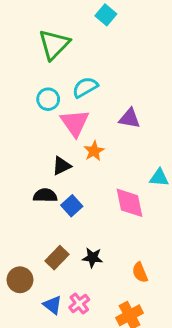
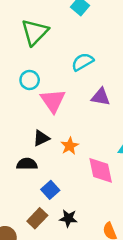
cyan semicircle: (85, 87) -> (83, 62), moved
orange star: (94, 151) -> (70, 146), moved
blue square: (72, 206) -> (50, 190), moved

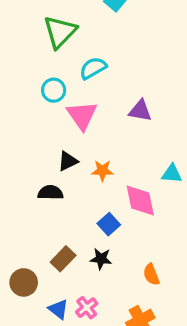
cyan semicircle: (83, 62) -> (93, 68), moved
orange star: (70, 146) -> (102, 171), turned 30
blue square: (50, 190) -> (109, 224), moved

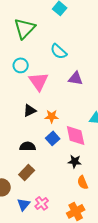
cyan semicircle: (93, 68) -> (59, 51), moved, turned -108
black semicircle: (50, 193) -> (28, 146), moved
blue square: (109, 224) -> (53, 138), moved
black star: (101, 259) -> (75, 161), moved
blue triangle: (58, 309) -> (24, 204), turned 32

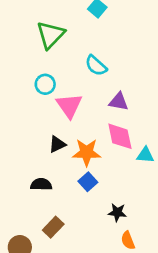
orange star: (52, 116) -> (87, 152), size x1.5
pink diamond: (76, 135) -> (120, 136), moved
black semicircle: (28, 146) -> (41, 184), moved

